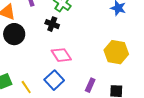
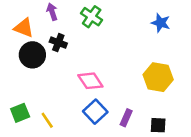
black cross: (52, 24) -> (58, 43), moved
blue square: (54, 80) -> (95, 112), moved

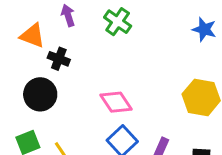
black cross: (58, 43) -> (59, 59), moved
black circle: (32, 55) -> (40, 94), moved

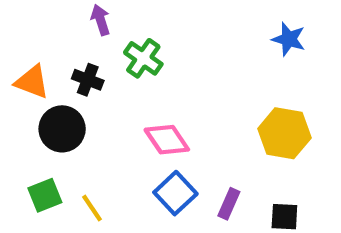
green cross: (118, 22) -> (143, 58), moved
orange triangle: (32, 36) -> (32, 82), moved

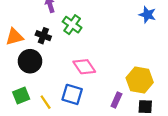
orange triangle: (32, 82) -> (14, 37), turned -36
yellow hexagon: (284, 133) -> (140, 80), moved
blue square: (175, 193) -> (72, 94), moved, turned -30

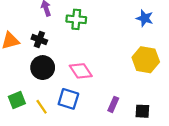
green cross: (72, 25) -> (76, 19), moved, turned -30
black circle: (30, 61) -> (43, 68), moved
yellow hexagon: (140, 80) -> (146, 60), moved

